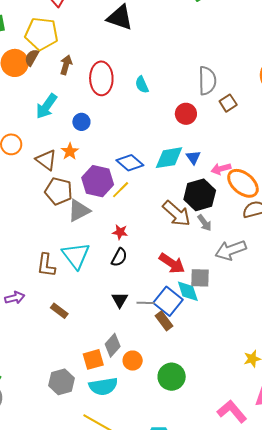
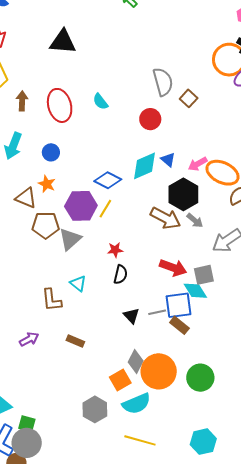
cyan triangle: (76, 256) -> (78, 283), size x0.6
blue square: (168, 301) -> (179, 305), turned -32
orange circle: (133, 361) -> (159, 371), size x1.8

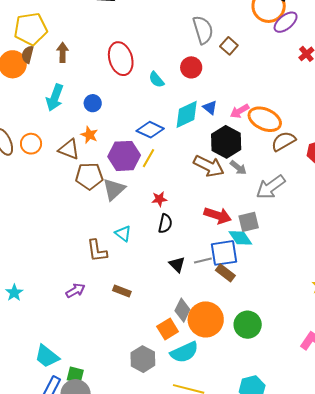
cyan semicircle: (100, 102) -> (156, 80), moved
red ellipse: (60, 105) -> (121, 59), moved

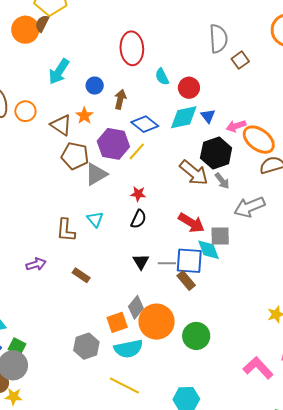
brown arrow: (63, 52) -> (120, 99), moved
red circle: (191, 67) -> (189, 88), moved

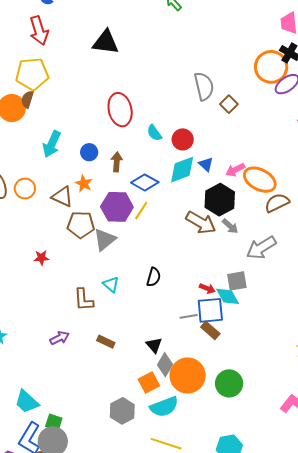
red star: (138, 194) -> (41, 258), moved
red arrow: (191, 223) -> (207, 288), moved, size x0.6
black triangle: (141, 262) -> (154, 345), moved

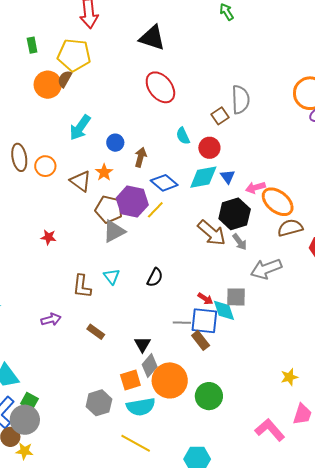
brown square: (229, 104) -> (220, 116), moved
red ellipse: (120, 110) -> (160, 87), moved, turned -36
brown pentagon: (81, 225) -> (109, 209), moved

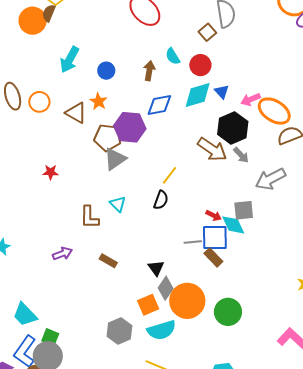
brown arrow: (140, 157) -> (149, 71), moved
blue diamond: (164, 183) -> (159, 105), turned -44
yellow line: (155, 210) -> (170, 175), moved

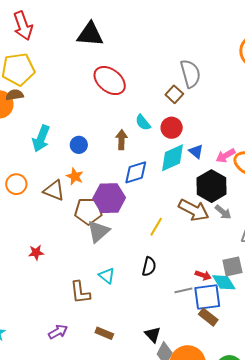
brown semicircle: (49, 13) -> (15, 95), turned 66
yellow line: (170, 175) -> (156, 227), moved
gray line: (193, 242) -> (183, 290), moved

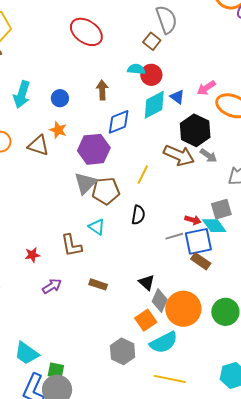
cyan semicircle: (143, 122) -> (136, 69), moved, turned 138
pink arrow: (226, 156) -> (206, 88), moved
brown pentagon: (88, 211) -> (106, 191), moved
red star: (36, 253) -> (32, 255), moved

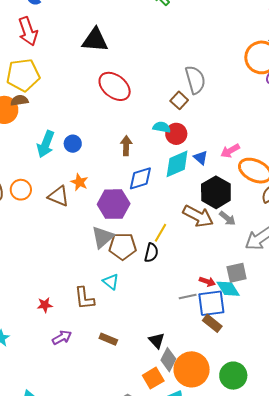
blue circle: (60, 98) -> (73, 144), moved
black semicircle: (138, 215) -> (151, 253), moved

